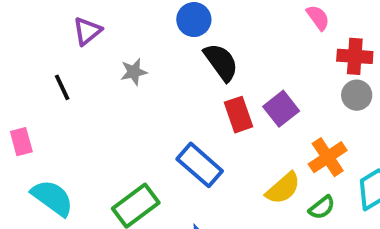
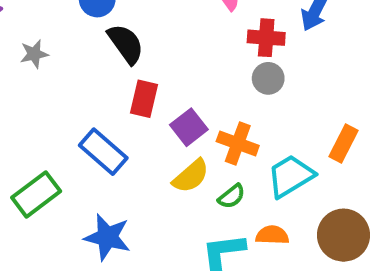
purple square: (281, 109) -> (189, 127), moved
red rectangle: (238, 115) -> (144, 99), turned 32
orange cross: (328, 157) -> (238, 143), turned -36

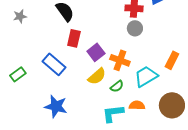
green rectangle: (36, 194) -> (18, 74), moved, size x0.7

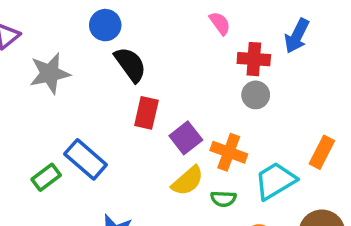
gray star: (20, 16) -> (50, 73), size x1.6
blue rectangle: (54, 64) -> (86, 159), moved
green semicircle: (117, 86) -> (223, 199), turned 40

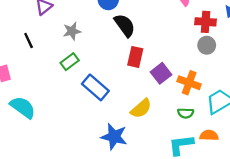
gray star: (50, 73) -> (72, 31), size x0.7
green rectangle: (46, 177) -> (70, 62), moved
yellow semicircle: (188, 181) -> (141, 108), moved

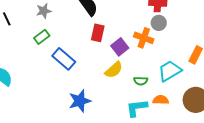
orange cross: (189, 83) -> (144, 38), moved
yellow semicircle: (141, 108) -> (114, 70), moved
blue star: (114, 137) -> (80, 101), turned -30

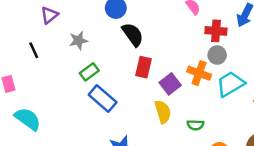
green rectangle: (42, 37) -> (89, 72), moved
yellow semicircle: (114, 70) -> (163, 112), turned -66
cyan trapezoid: (170, 71) -> (230, 84), moved

